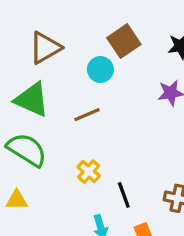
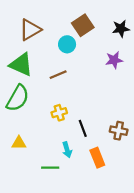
green semicircle: (27, 150) -> (18, 98), turned 88
yellow cross: (89, 172) -> (59, 113), turned 32
yellow triangle: (17, 200) -> (19, 143), moved

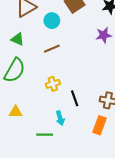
cyan circle: (67, 44) -> (52, 21), moved
green triangle: (21, 65) -> (18, 39), size x0.6
orange rectangle: (97, 158) -> (100, 125), moved, turned 42

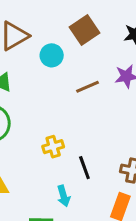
brown line: (52, 49) -> (87, 87), moved

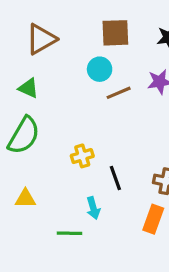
brown square: (84, 30) -> (115, 33), turned 32
cyan circle: (52, 55) -> (100, 69), moved

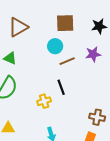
black line: (115, 178) -> (61, 87), moved

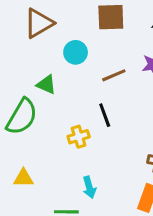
cyan circle: (55, 46) -> (76, 52), moved
green triangle: (10, 58) -> (46, 85), moved

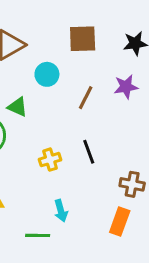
brown line: (114, 75) -> (86, 98), turned -40
black line: (105, 115) -> (89, 152), moved

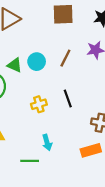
cyan circle: (47, 74) -> (37, 62), moved
orange rectangle: (120, 222) -> (91, 150), turned 54

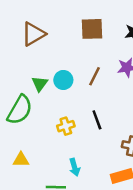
green triangle: (15, 65) -> (40, 84), turned 42

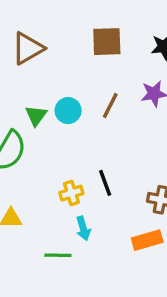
black line: (97, 120) -> (105, 183), moved
yellow cross: (66, 126) -> (71, 193), moved

